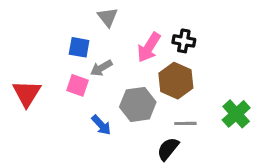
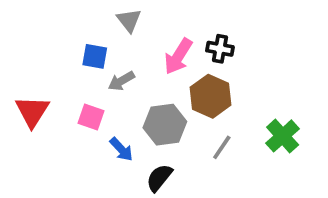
pink square: (78, 85) -> (91, 117), moved
gray line: (185, 123) -> (222, 147), turned -55
black semicircle: (168, 149) -> (159, 178), moved

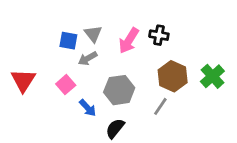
gray triangle: (129, 20) -> (93, 34), moved
brown hexagon: (210, 96) -> (173, 76), moved
pink square: (91, 117) -> (66, 85), turned 30
green cross: (283, 136) -> (212, 76), moved

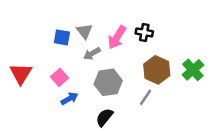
gray arrow: (88, 58) -> (92, 54), moved
blue arrow: (88, 108) -> (69, 99), moved, turned -77

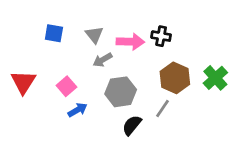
blue square: (62, 37) -> (54, 33), moved
pink arrow: (117, 37) -> (130, 42), turned -120
black semicircle: (104, 117) -> (132, 125), moved

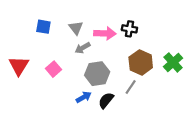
blue arrow: (78, 110) -> (84, 97), moved

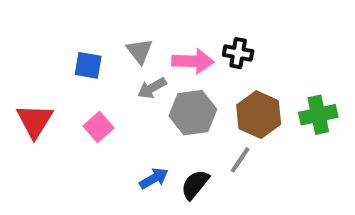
blue square: (43, 27) -> (88, 65), moved
green cross: (173, 62) -> (318, 115), turned 30
gray hexagon: (97, 74) -> (193, 113), moved

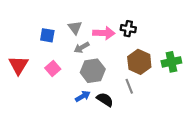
gray hexagon: (193, 113) -> (93, 71), moved
gray line: (240, 160) -> (129, 86), turned -56
black semicircle: (195, 185) -> (105, 100), turned 84

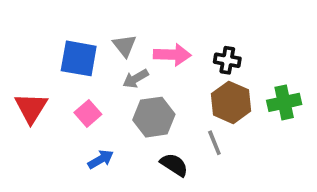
black cross: (128, 29) -> (227, 60), moved
blue square: (47, 35) -> (79, 58), size x1.5
blue arrow: (83, 96) -> (101, 159), moved

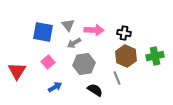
red triangle: (31, 108) -> (17, 71), moved

